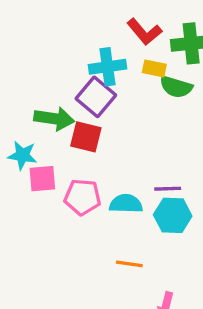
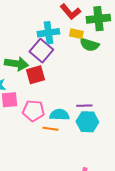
red square: (86, 137) -> (35, 75), turned -30
orange line: (129, 264) -> (50, 129), moved

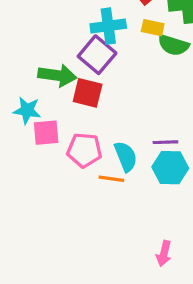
red square: (35, 75) -> (88, 93), turned 30
cyan semicircle: (59, 115) -> (126, 156), turned 66

